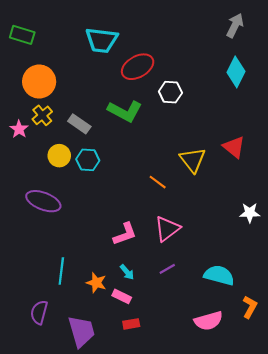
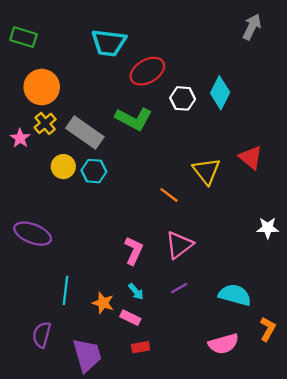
cyan diamond: (236, 72) -> (220, 93), moved
gray rectangle: (79, 124) -> (85, 132), size x1.5
purple ellipse: (43, 201) -> (33, 234), moved
pink L-shape: (125, 234) -> (134, 251), turned -45

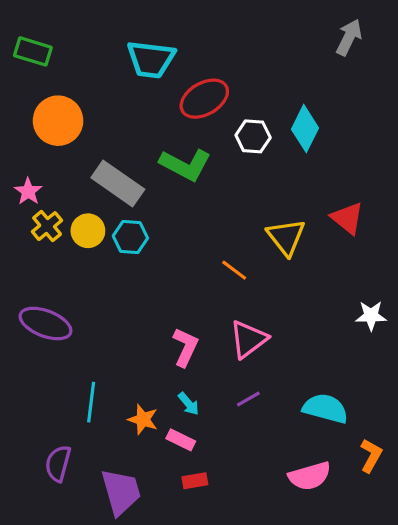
yellow cross: (45, 123) -> (47, 226), moved

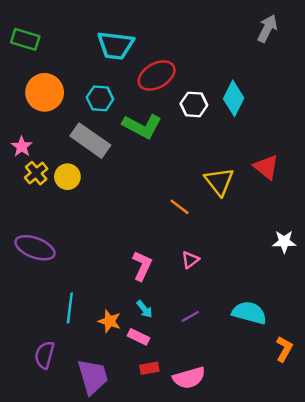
cyan hexagon: (130, 237) -> (100, 98), moved
pink triangle: (248, 339) -> (190, 260), size x0.6
purple line: (248, 399) -> (190, 316), moved
pink semicircle: (310, 476) -> (189, 378), moved

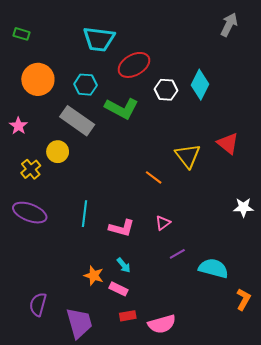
green rectangle: (25, 39) -> (21, 34), size x0.7
yellow cross: (36, 173) -> (31, 169), moved
pink L-shape: (142, 266) -> (122, 228), turned 80
cyan line: (70, 308) -> (84, 214), moved
purple line: (190, 316) -> (177, 254), moved

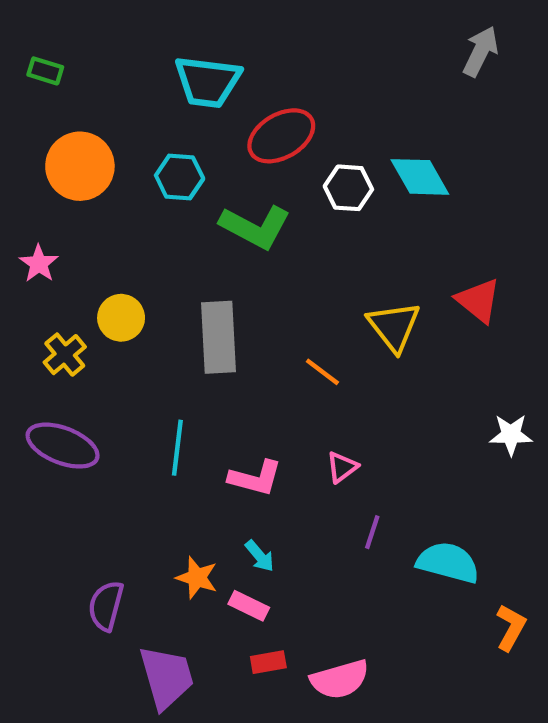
cyan diamond: (200, 85) -> (420, 177), turned -56
gray rectangle: (77, 121) -> (218, 337), moved, turned 52
purple line: (177, 254) -> (372, 532), turned -42
purple semicircle: (38, 304) -> (106, 606), moved

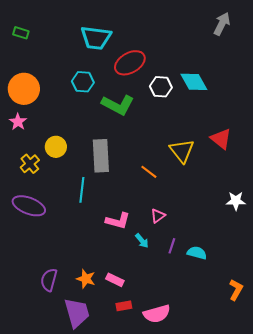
orange circle: (80, 166) -> (24, 89), moved
cyan line: (177, 448) -> (82, 190), moved
cyan arrow: (260, 556) -> (142, 241), moved
cyan semicircle: (448, 562) -> (197, 253), moved, size x0.7
orange star: (197, 578) -> (86, 279), moved

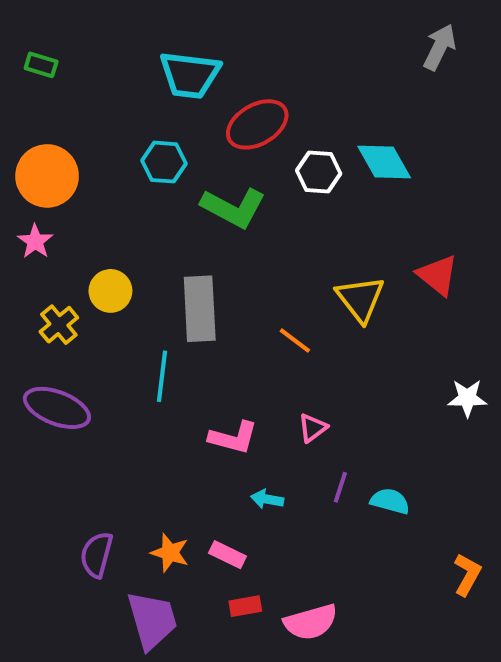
cyan arrow: (142, 241) -> (267, 499), moved, turned 140

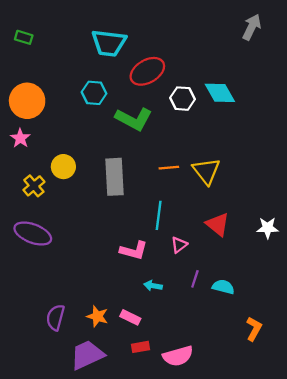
red triangle: (438, 275) -> (218, 224), moved
orange line: (295, 341) -> (169, 168), moved, turned -42
cyan line: (162, 376) -> (159, 215), moved
orange L-shape: (467, 574) -> (254, 329), moved
purple trapezoid: (152, 620) -> (87, 355), turned -99

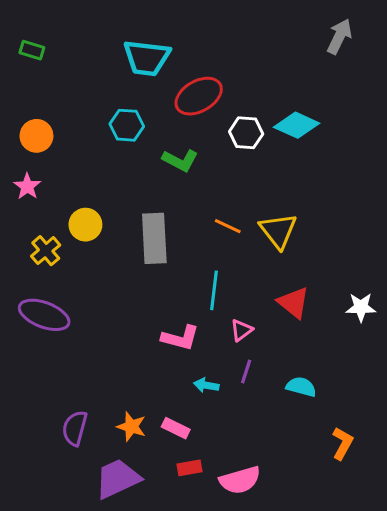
cyan diamond: (220, 93) -> (297, 125), turned -36
orange circle: (27, 101) -> (36, 136), size x0.7
green L-shape: (134, 119) -> (180, 160), size x0.7
orange line: (169, 168) -> (228, 226), turned 30
purple line: (195, 279) -> (246, 371), moved

